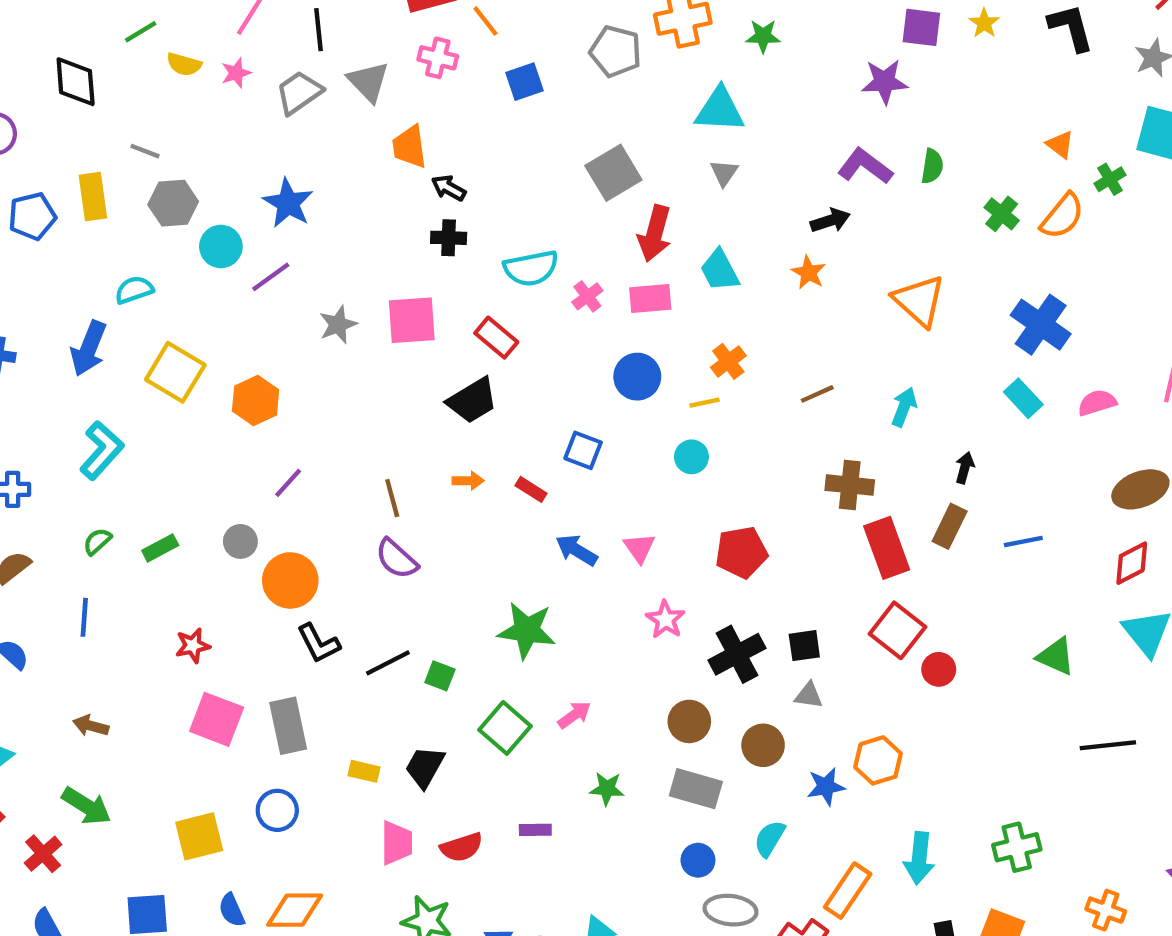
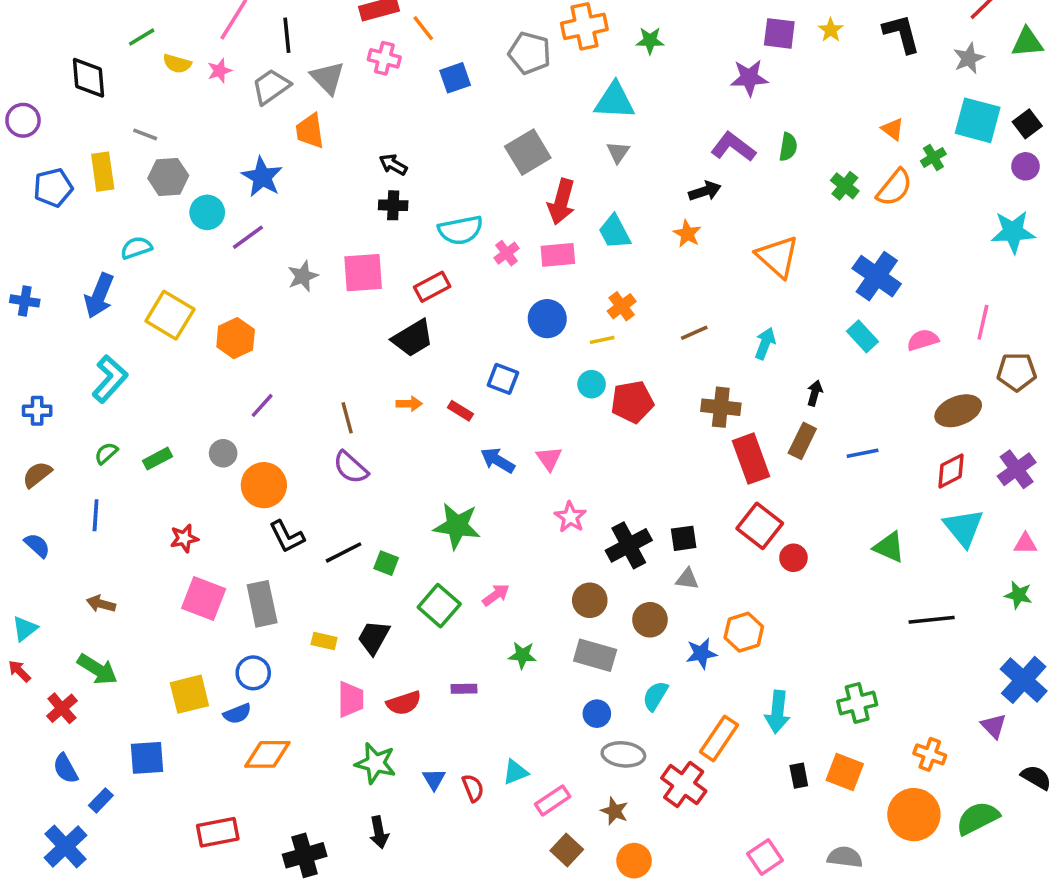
orange trapezoid: (410, 147) -> (310, 131), moved
red rectangle: (496, 338) -> (432, 287), turned -68
red pentagon: (741, 552) -> (632, 402), moved
blue semicircle: (232, 910) -> (237, 714), moved, turned -88

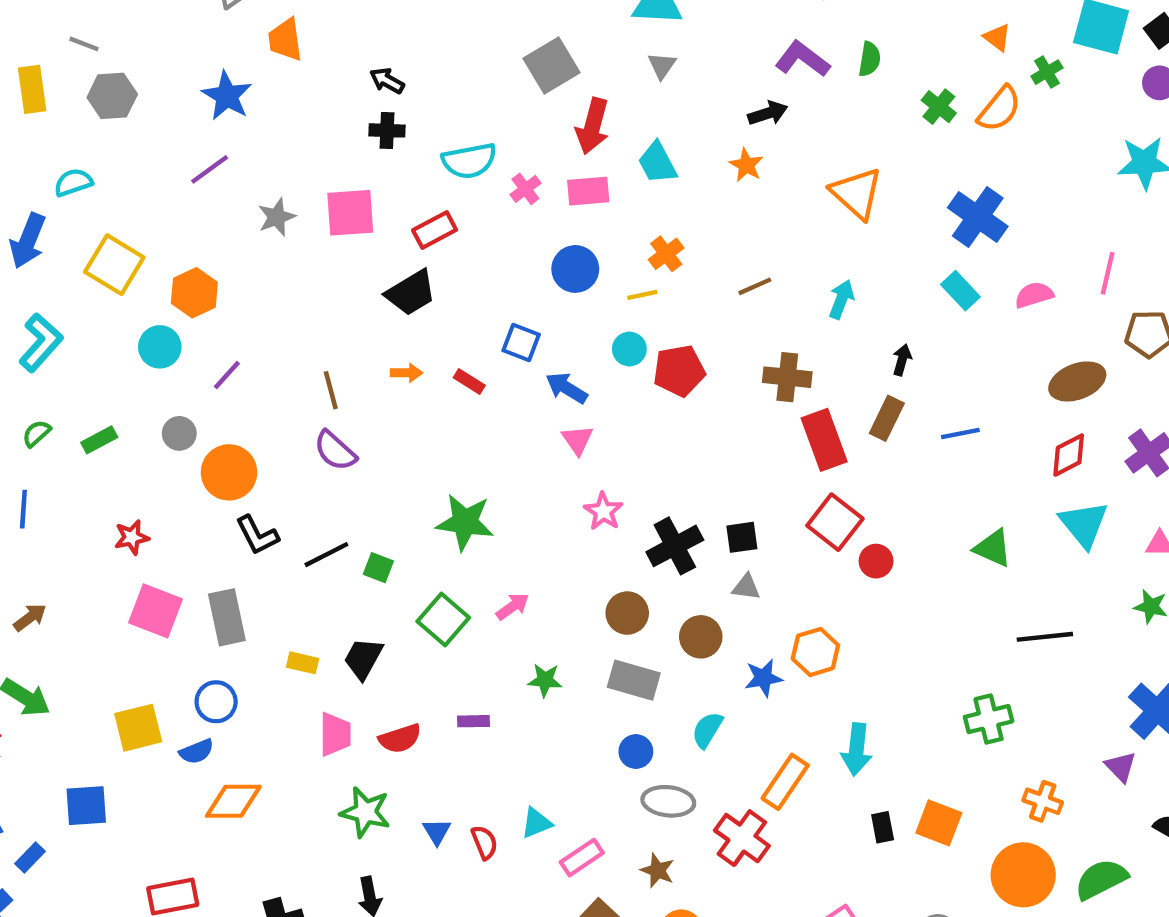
cyan circle: (207, 212) -> (160, 347), moved
blue arrow: (498, 460) -> (567, 388), moved
brown arrow: (101, 604) -> (30, 617), turned 128
green cross: (857, 703) -> (989, 719), moved

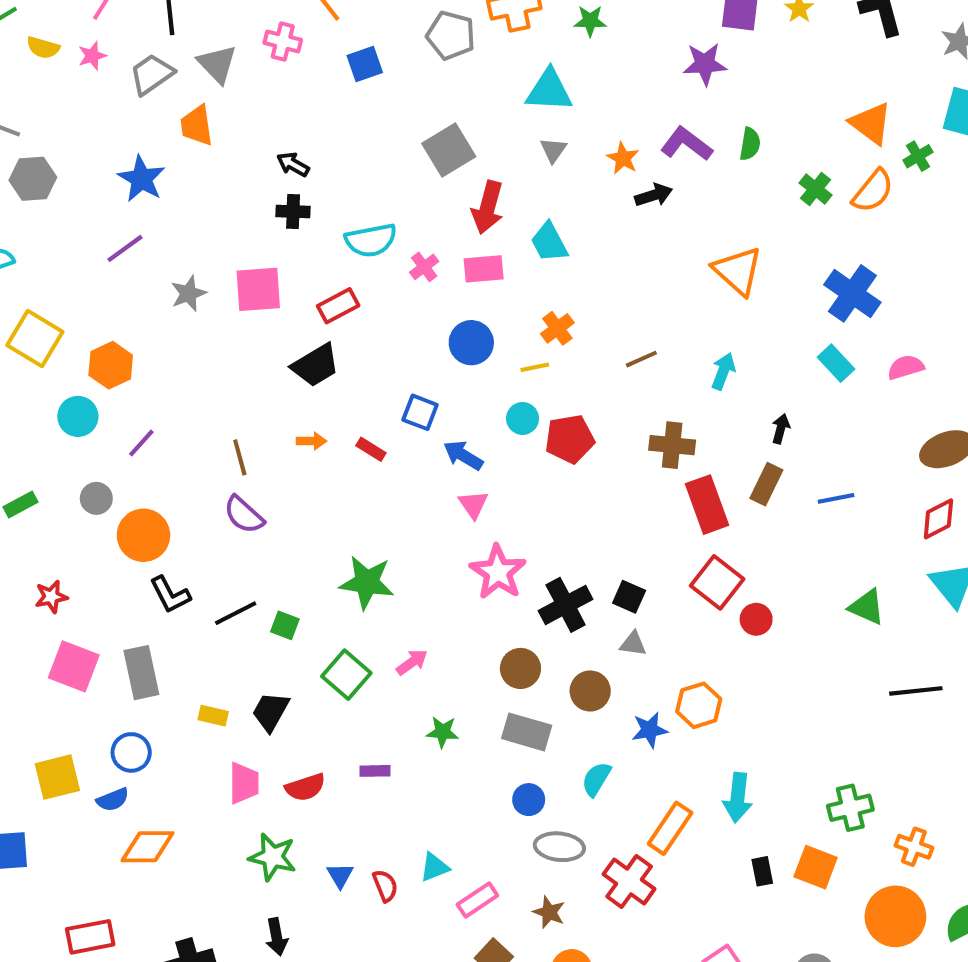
orange triangle: (997, 37) -> (871, 123), size x1.6
orange star: (746, 165) -> (623, 158), moved
pink star: (603, 511) -> (498, 572), size x1.5
black square: (742, 537) -> (629, 597), turned 32
green cross: (989, 719) -> (850, 808), moved

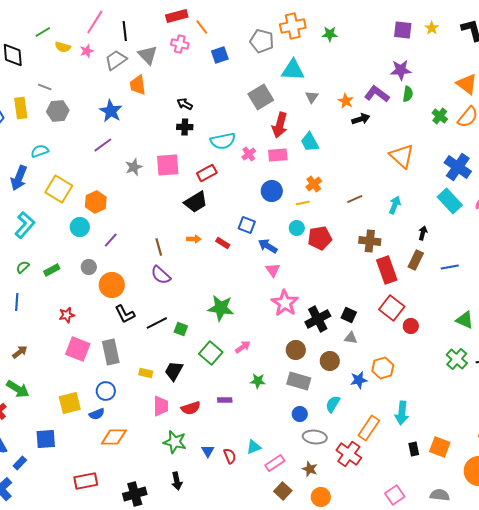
purple star: (705, 64) -> (401, 70), moved
cyan triangle: (549, 91) -> (293, 70), moved
cyan rectangle: (836, 363) -> (450, 201), size x1.4
green cross: (850, 808) -> (457, 359), moved, turned -35

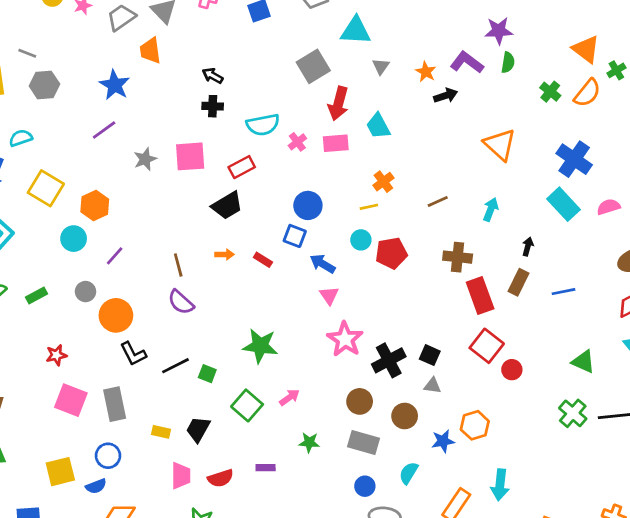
blue circle: (272, 191) -> (308, 205), moved

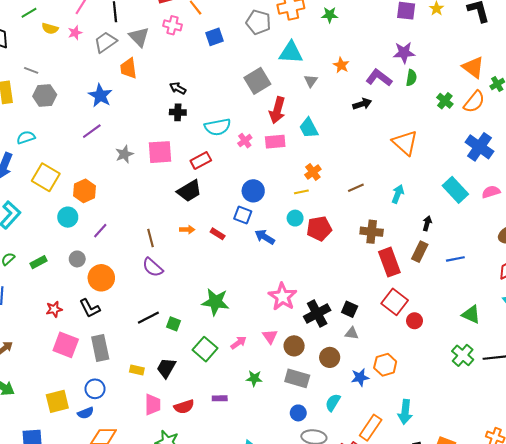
orange star: (426, 72) -> (341, 65), moved
blue cross: (574, 159) -> (479, 147), moved
pink triangle: (329, 296) -> (270, 336), moved
black L-shape: (133, 354) -> (90, 308), moved

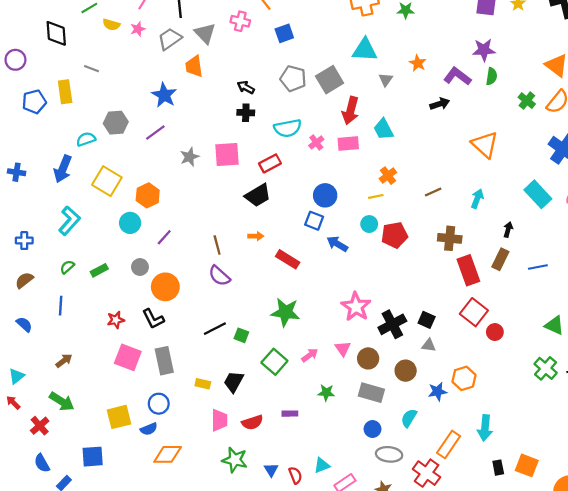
gray pentagon: (258, 22) -> (293, 79), moved
gray hexagon: (45, 96) -> (116, 123), moved
red rectangle: (218, 234) -> (288, 259), moved, size x1.5

